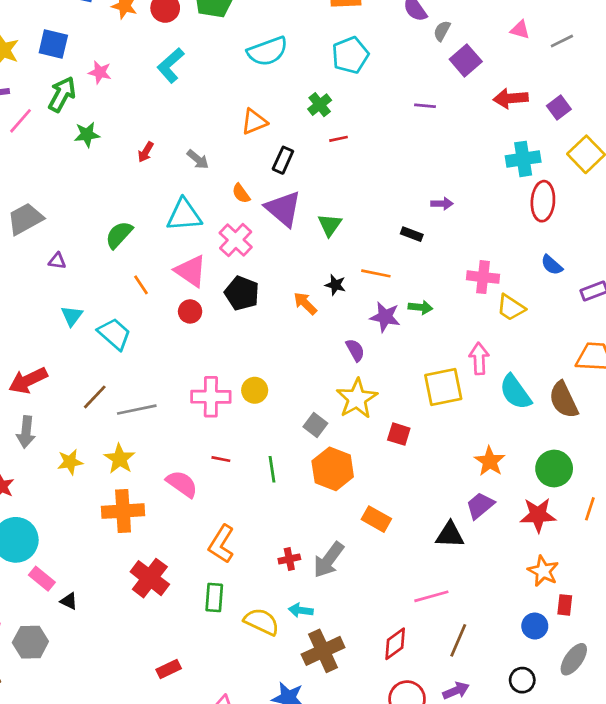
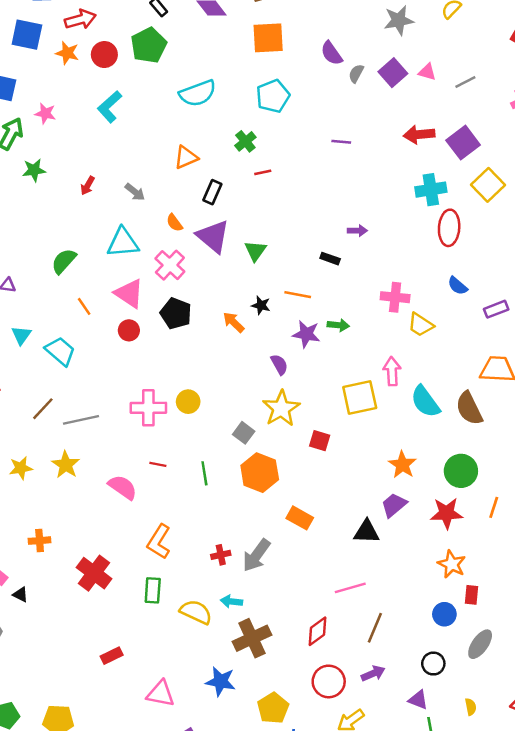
purple square: (466, 60) -> (393, 73), moved
purple square: (559, 108) -> (463, 143), size x1.5
orange cross: (123, 511) -> (40, 541), moved, size x0.6

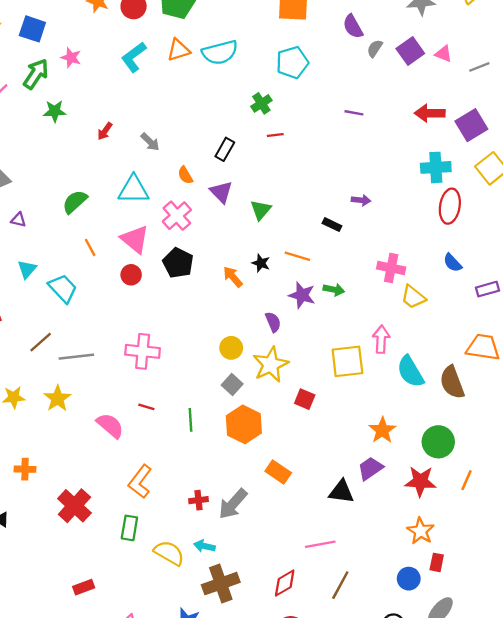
orange triangle: (186, 157) -> (178, 50), moved
purple triangle: (213, 236) -> (221, 192), size x0.7
yellow circle: (188, 402) -> (231, 348), moved

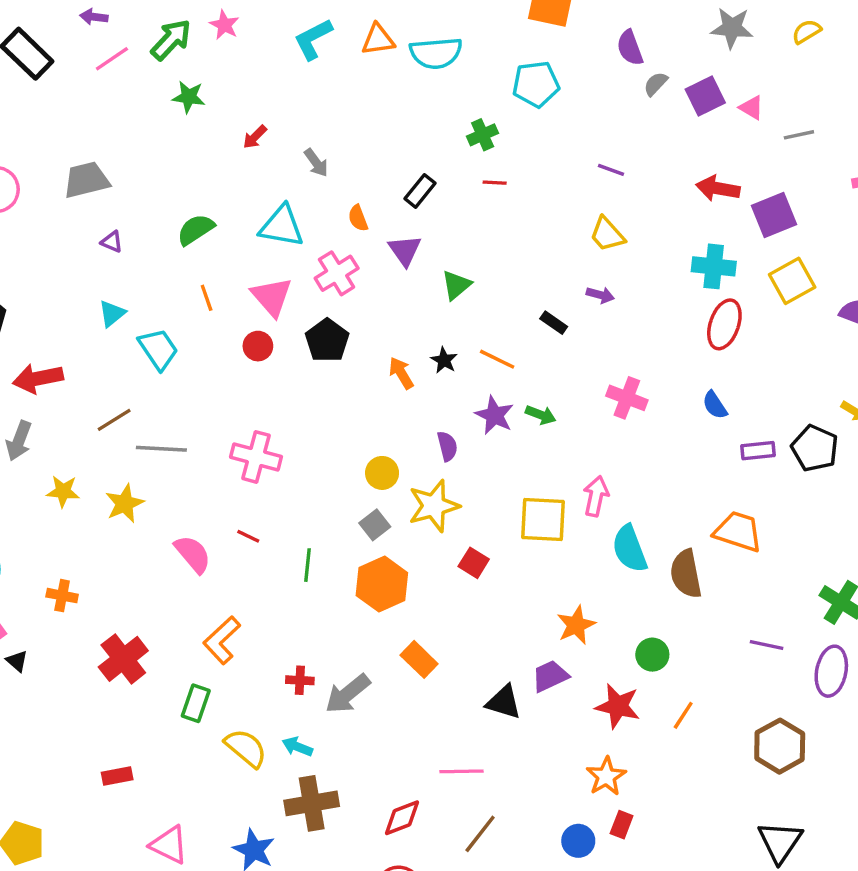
yellow trapezoid: (413, 297) -> (607, 234), moved
green circle: (438, 442) -> (652, 655), size x0.7

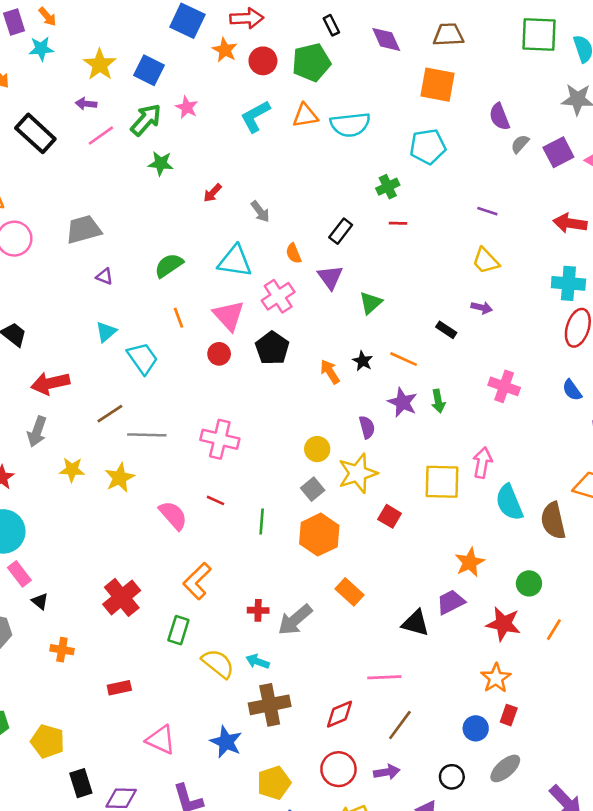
green arrow: (541, 415) -> (438, 401), turned 60
orange cross: (62, 596) -> (62, 650), moved

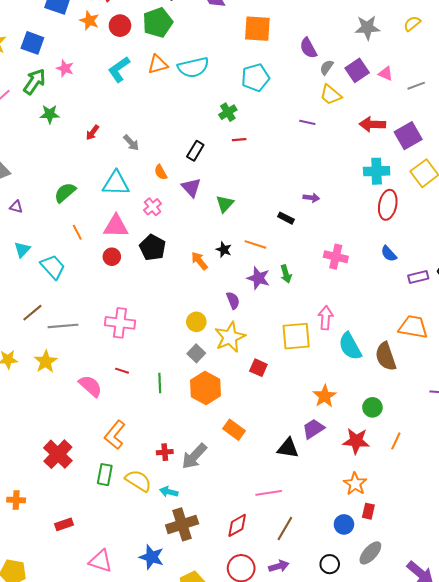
yellow trapezoid: (486, 261) -> (331, 95), moved
pink cross: (278, 296) -> (153, 207), size x0.7
pink triangle: (229, 316) -> (116, 226), turned -40
yellow semicircle: (218, 664) -> (138, 481), moved

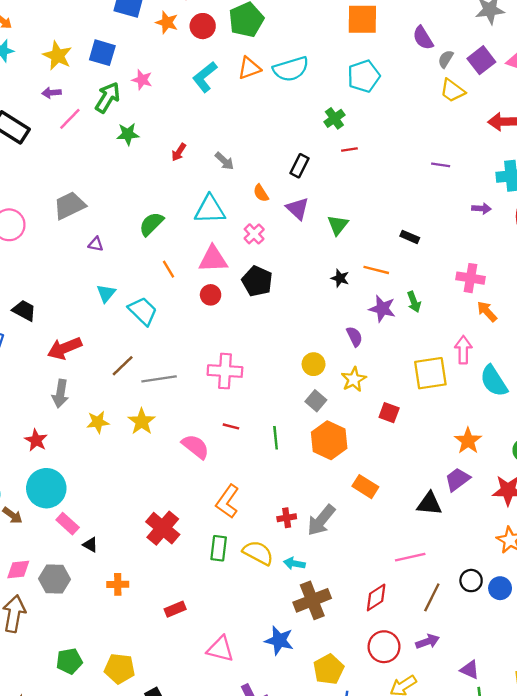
purple line: (307, 122) -> (441, 165), moved
purple arrow: (311, 198) -> (481, 209), moved
orange arrow: (199, 261) -> (487, 311), moved
yellow star: (230, 337) -> (354, 379), size x0.7
black circle: (330, 564) -> (471, 581), moved

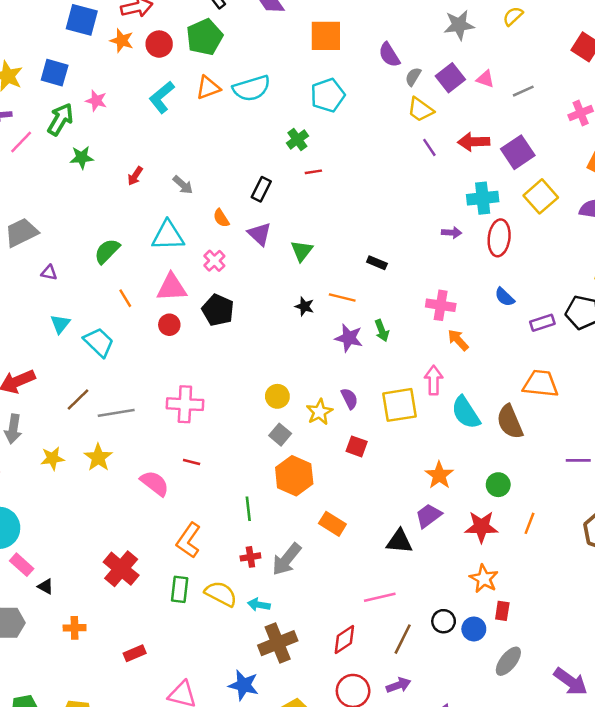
purple line: (441, 165) -> (429, 147), moved, turned 48
purple semicircle: (354, 337) -> (349, 399), moved
green line: (276, 438) -> (248, 509), moved

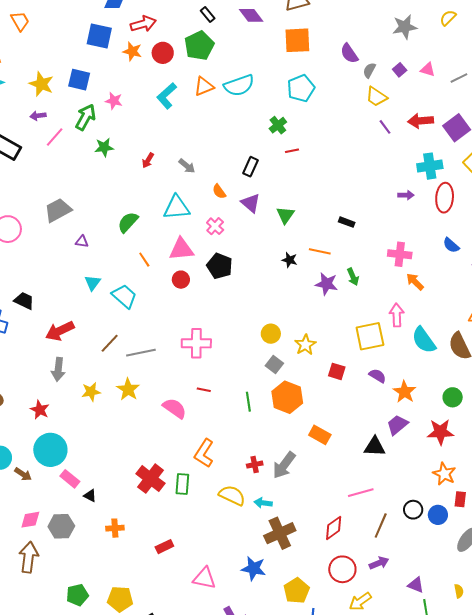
purple square: (450, 78) -> (400, 70), size x0.6
purple semicircle: (349, 399) -> (377, 376), moved, turned -30
green line: (248, 509) -> (248, 402), moved
green rectangle: (180, 589) -> (182, 484), moved

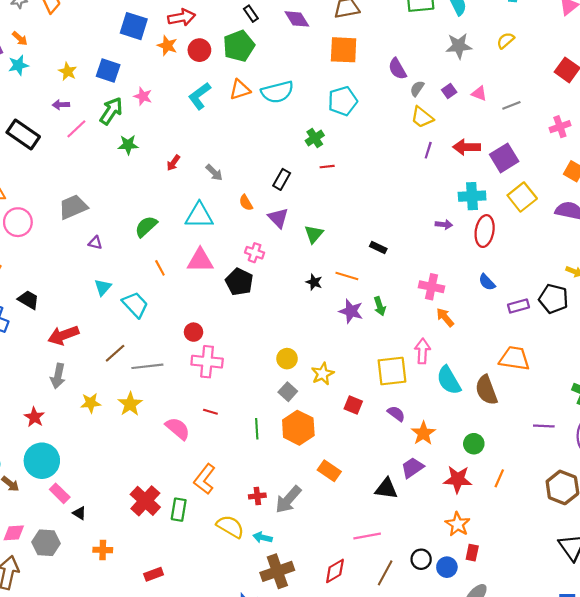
yellow star: (41, 84) -> (68, 71), size x0.7
purple line: (385, 127) -> (428, 150), turned 49
pink cross: (215, 226) -> (255, 253), moved, turned -30
red circle: (181, 280) -> (194, 332), moved

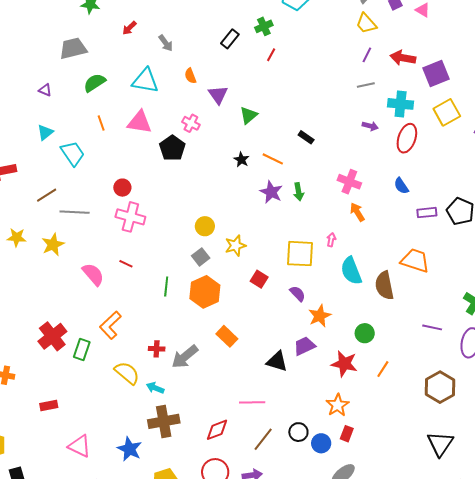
gray line: (511, 105) -> (366, 85), moved
red line: (327, 167) -> (271, 55), turned -64
black rectangle: (282, 179) -> (230, 39), moved
gray trapezoid: (73, 207) -> (73, 48), moved
pink arrow: (422, 351) -> (331, 240), size x0.6

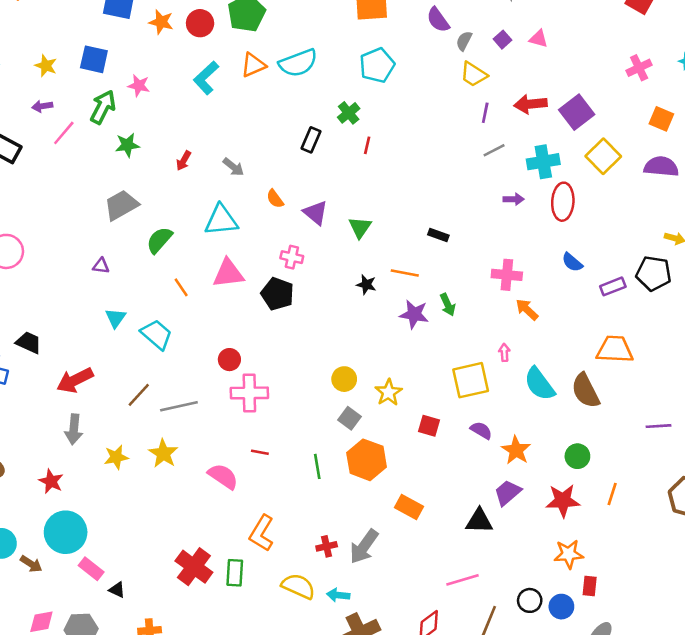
orange star: (338, 405) -> (569, 554), turned -30

